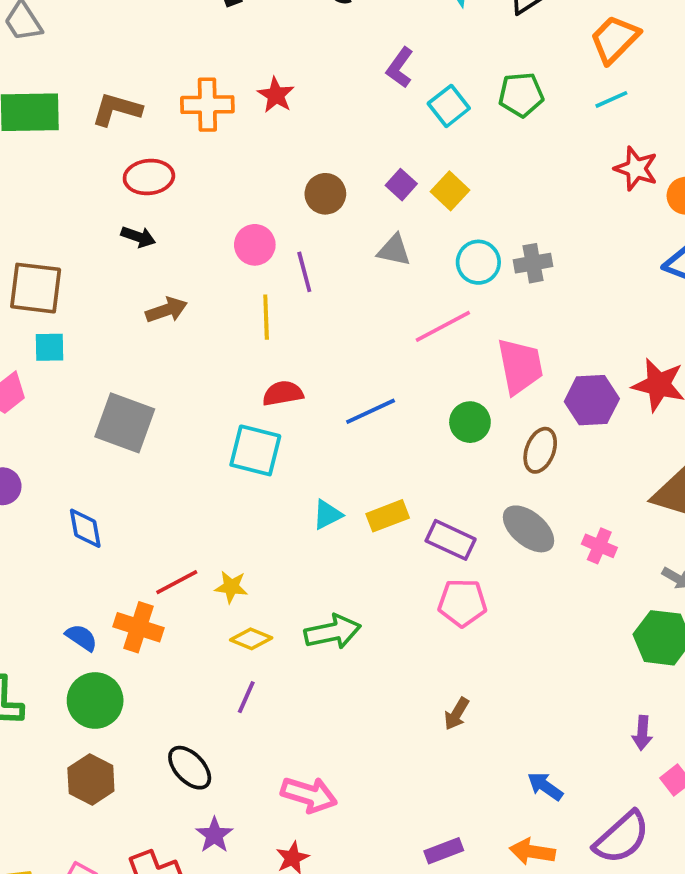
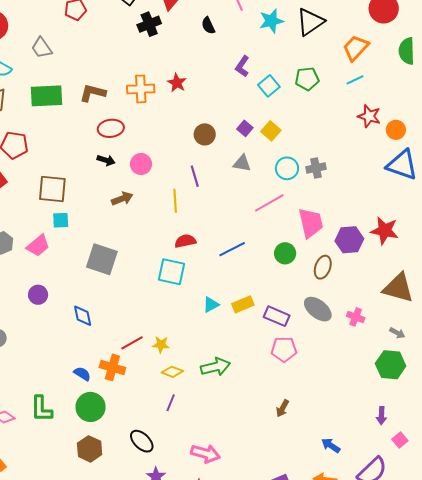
pink circle: (255, 245) -> (141, 164), moved

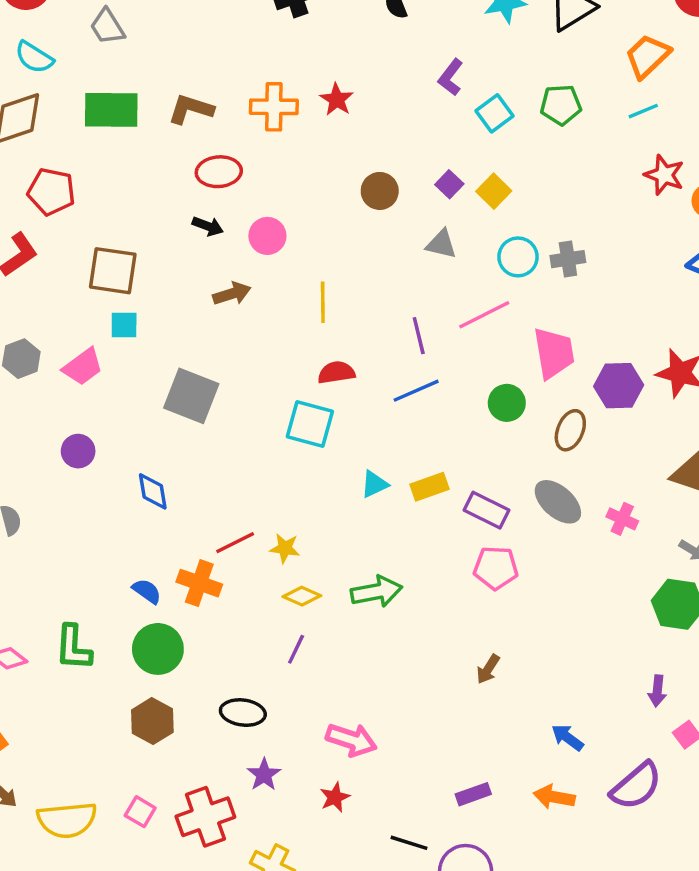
purple line: (195, 176) -> (419, 336), moved
black ellipse: (142, 441) -> (243, 713), turned -40

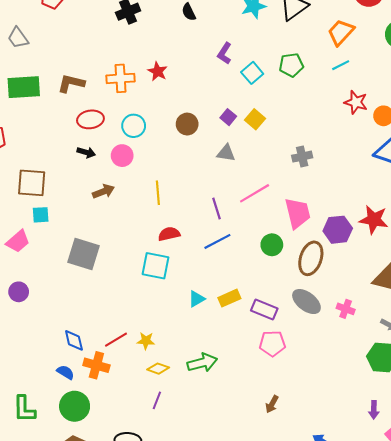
cyan circle: (518, 257) -> (134, 126), moved
brown ellipse: (570, 430) -> (311, 258), size x1.4
blue diamond: (153, 491) -> (74, 340), moved

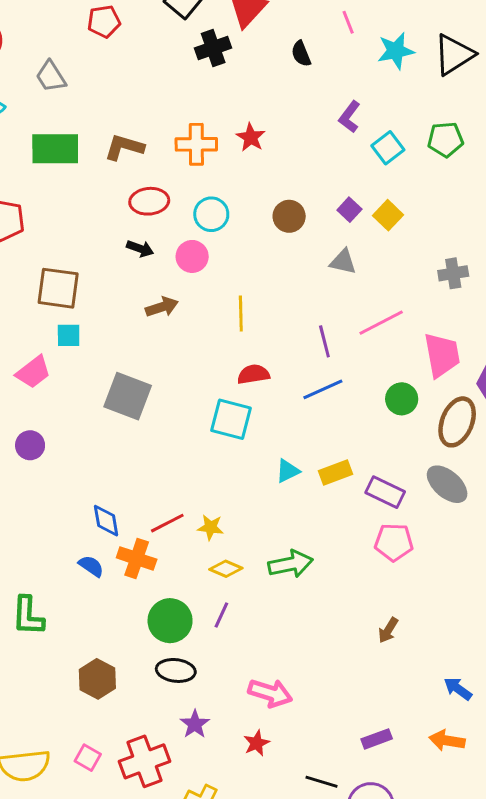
green circle: (75, 406) -> (170, 621), moved

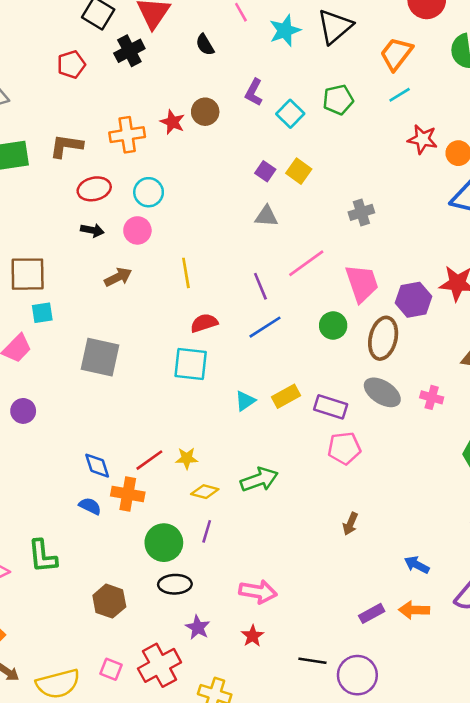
red pentagon: (104, 21) -> (71, 64), moved
brown circle: (289, 216) -> (205, 112), moved
purple rectangle: (377, 739) -> (372, 613), moved

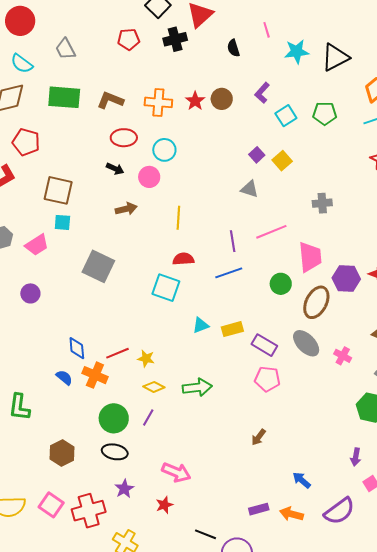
pink square: (111, 669) -> (51, 505), size x1.4

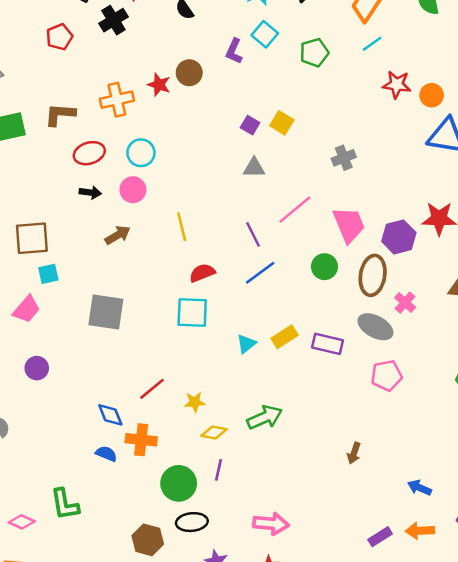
cyan square: (286, 116) -> (265, 34), moved
red line: (118, 353) -> (152, 389), moved
pink cross: (343, 356) -> (405, 303), moved, turned 30
pink pentagon: (267, 379) -> (387, 376), moved
brown hexagon: (62, 453) -> (148, 540), moved

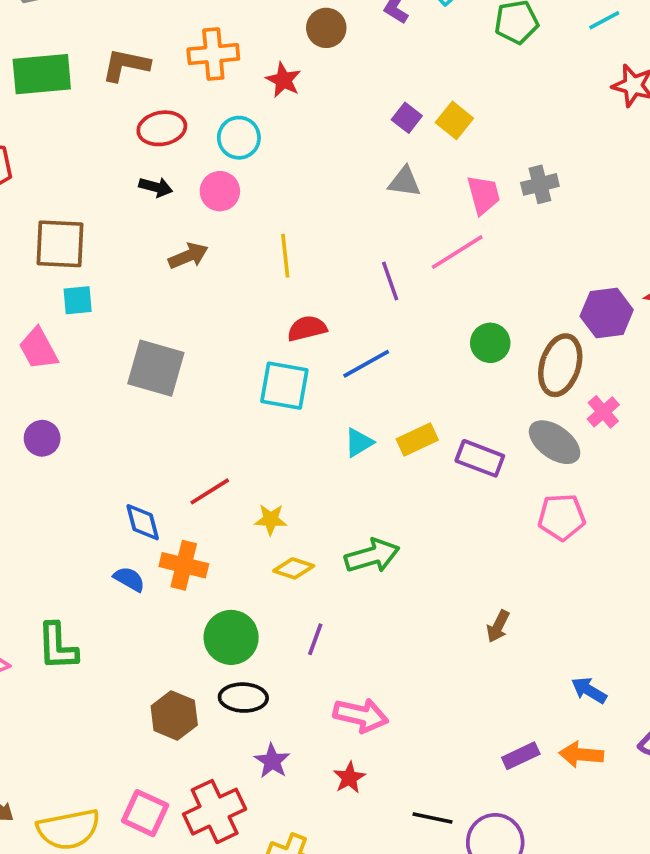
red star: (159, 85) -> (283, 80), moved
pink trapezoid: (349, 225) -> (483, 195), moved, size x0.7
blue line: (260, 273) -> (366, 364), moved
pink trapezoid: (27, 309) -> (38, 349), turned 104
purple line: (218, 470) -> (315, 639), moved

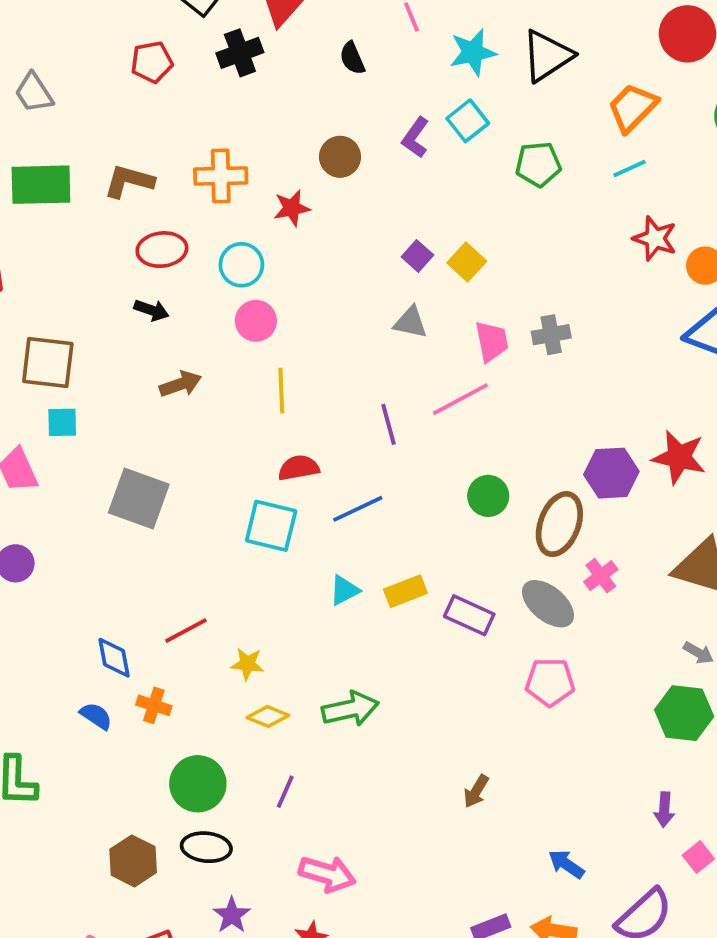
red star: (283, 80) -> (292, 208), turned 30
pink circle: (220, 191) -> (256, 321), moved
orange cross: (184, 565) -> (154, 705), size x0.7

